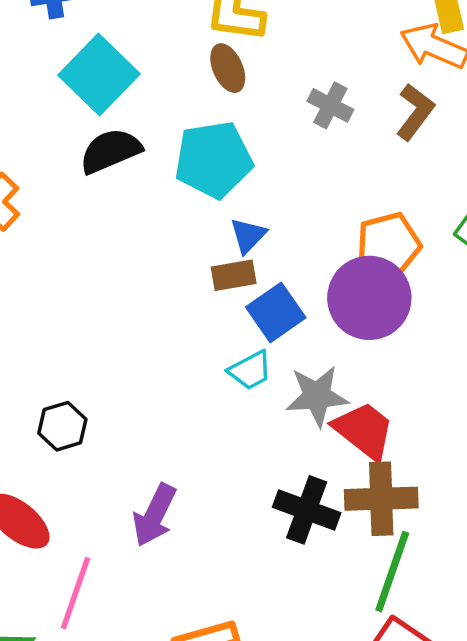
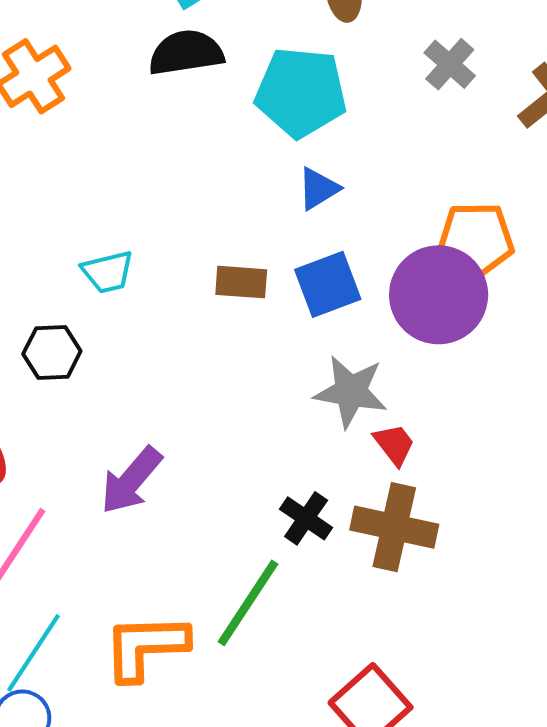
brown rectangle: (234, 275) -> (241, 282), moved
cyan trapezoid: (250, 370) -> (108, 272), moved
red trapezoid: (364, 431) -> (394, 444), size x0.6
black cross: (307, 510) -> (306, 518), size x0.7
green line: (392, 572) -> (248, 603), moved

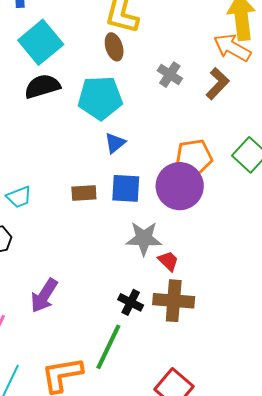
blue square: (328, 284) -> (126, 188), turned 32

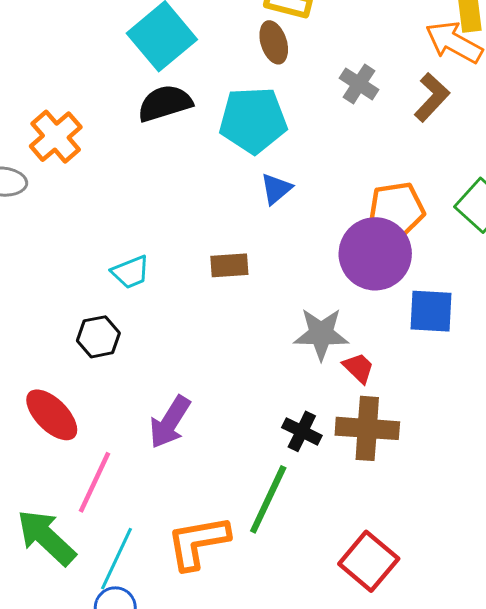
blue square: (126, 188) -> (431, 311), moved

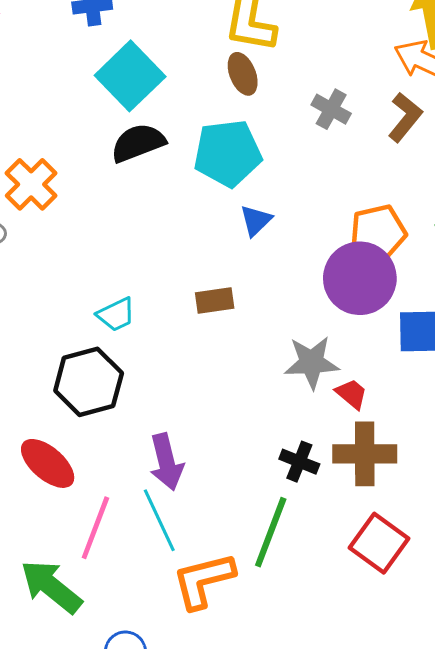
black hexagon: (98, 337) -> (89, 382), size x1.6
purple arrow: (170, 422) -> (166, 462), turned -42
cyan line: (117, 559) -> (159, 520), moved, turned -46
red square: (369, 561) -> (379, 543), moved

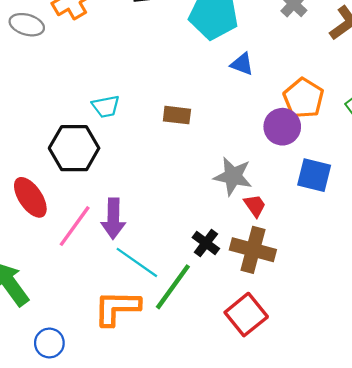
blue triangle: (256, 220) -> (242, 64), moved, turned 50
orange pentagon: (378, 232) -> (303, 98), turned 30
purple circle: (360, 278) -> (282, 127), size x0.7
cyan line: (159, 520) -> (137, 262), moved, turned -45
pink line: (95, 528) -> (75, 226), moved

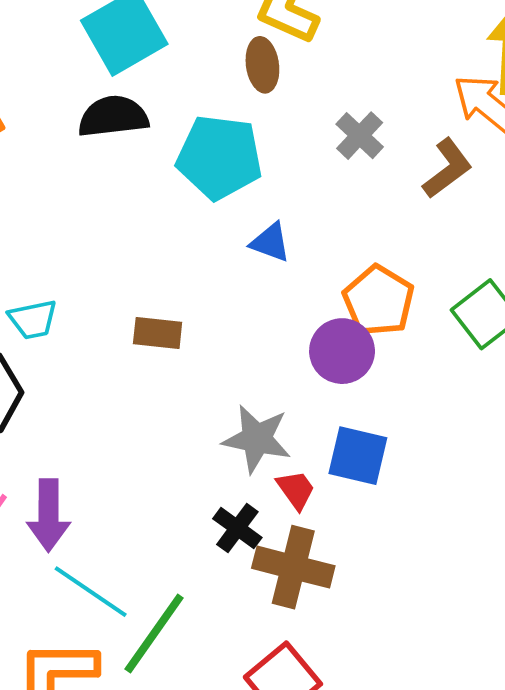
blue square: (314, 175) -> (358, 456), moved
black cross: (206, 243) -> (237, 528), moved

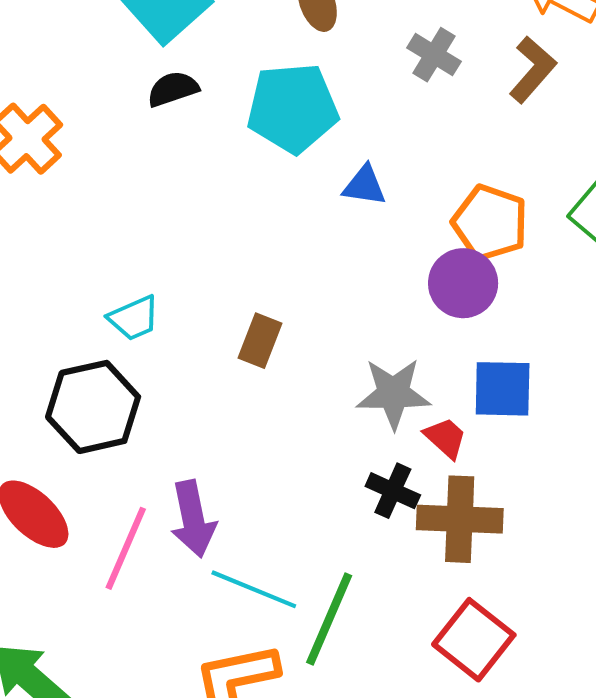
black semicircle: (113, 117) -> (173, 89), size x0.7
brown rectangle: (158, 333) -> (260, 341), moved, turned -63

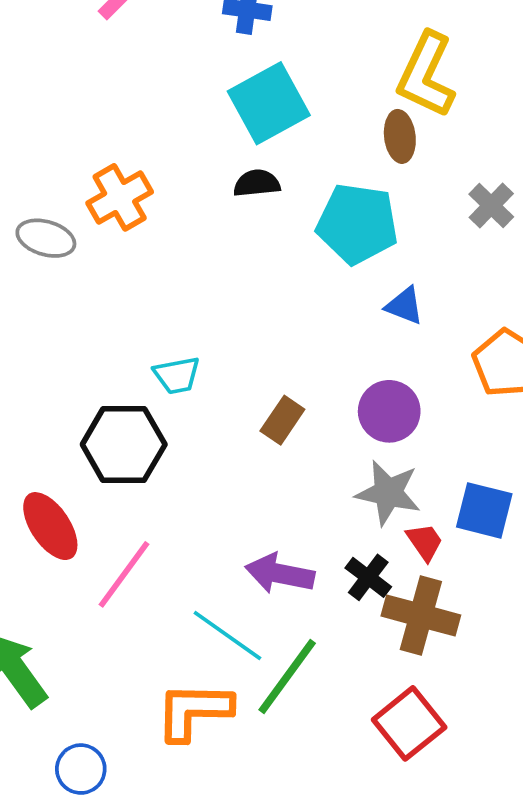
purple circle: (463, 283) -> (389, 411), moved
purple arrow: (193, 519) -> (280, 574), moved, turned 100

